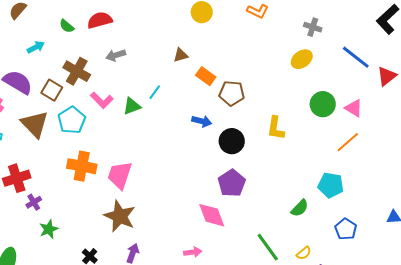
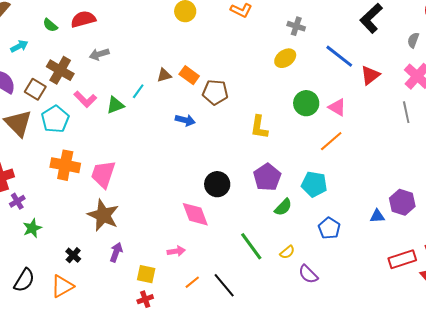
brown triangle: (181, 55) -> (164, 75), moved
black circle: (232, 141) -> (217, 184), moved
purple pentagon: (232, 183) -> (267, 177), moved

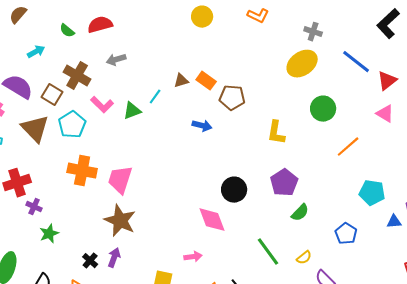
yellow ellipse: (285, 58) -> (302, 64), size x1.4
pink triangle: (337, 107) -> (385, 114), moved
cyan pentagon: (314, 184) -> (372, 193), moved
purple cross: (17, 201) -> (34, 207), turned -35
purple arrow: (116, 252) -> (114, 258), moved

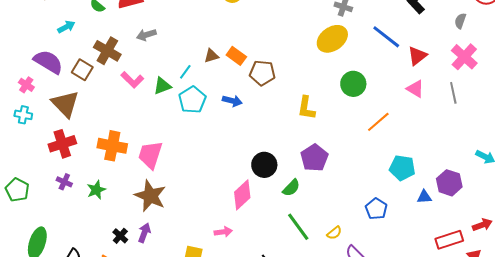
cyan pentagon: (72, 125) -> (192, 100), moved
red cross: (17, 183) -> (62, 144), moved
green semicircle: (300, 213) -> (291, 188), moved
pink diamond: (212, 220) -> (242, 195), turned 68
green star: (49, 234) -> (96, 190), moved

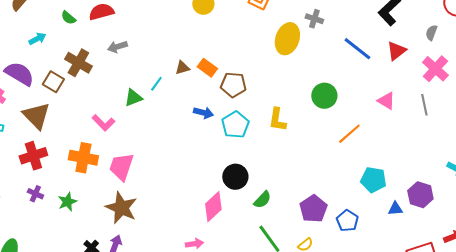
yellow ellipse: (332, 39) -> (287, 39), moved, turned -36
red triangle: (417, 56) -> (396, 51), moved
pink L-shape: (132, 80) -> (103, 123), moved
cyan pentagon: (192, 100) -> (235, 125), moved
purple pentagon: (314, 158) -> (313, 209), moved

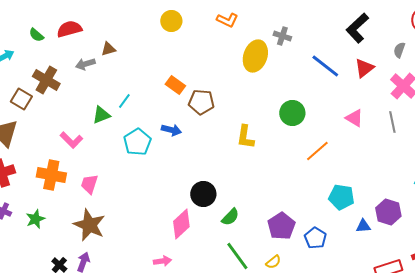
brown triangle: (182, 68) -> (108, 49), moved
cyan pentagon: (235, 125) -> (137, 142), moved
pink trapezoid: (121, 167) -> (89, 184), size x0.7

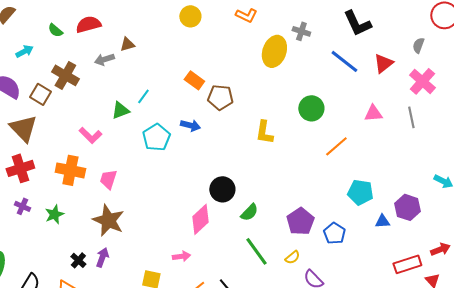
black L-shape: (357, 28) -> (357, 23), moved, turned -72
pink triangle: (354, 118) -> (373, 113), turned -36

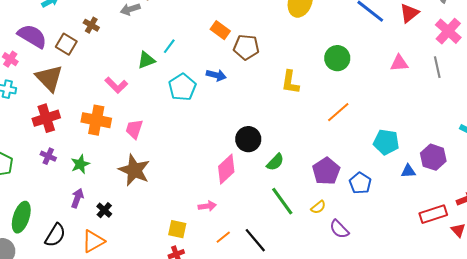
brown cross: (65, 75) -> (91, 25), size x0.6
orange line: (336, 146) -> (338, 112), moved
purple arrow: (102, 257) -> (77, 198), moved

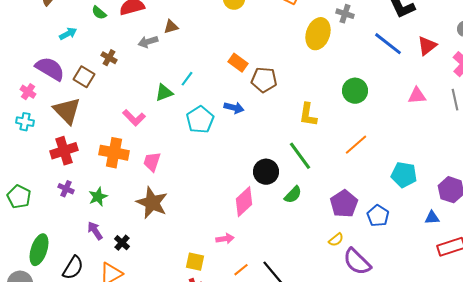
blue triangle: (408, 171) -> (432, 218), moved
purple arrow: (77, 198) -> (95, 231), turned -54
green line: (282, 201) -> (300, 156), moved
purple semicircle: (339, 229) -> (357, 262), size x1.4

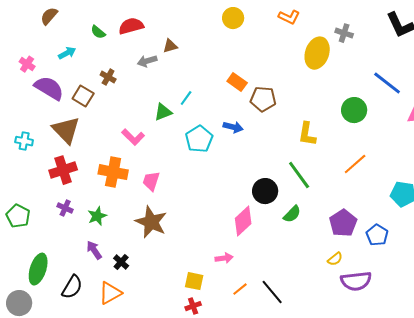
blue line: (388, 44) -> (387, 83), moved
pink cross: (28, 92) -> (27, 64), moved
purple semicircle: (357, 262) -> (356, 281), turned -52

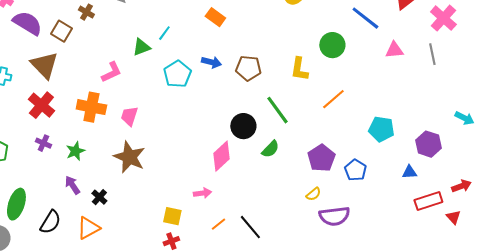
brown pentagon: (263, 99) -> (248, 68), moved
yellow L-shape: (307, 134) -> (299, 69), moved
pink L-shape: (133, 137) -> (111, 72), turned -70
red cross: (63, 170) -> (41, 105), turned -32

